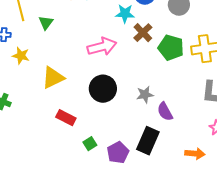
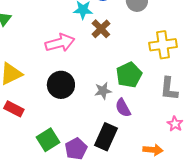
green pentagon: (171, 48) -> (129, 75), moved, turned 30
red rectangle: (66, 118) -> (14, 109), moved
green square: (90, 144) -> (48, 140), size x1.6

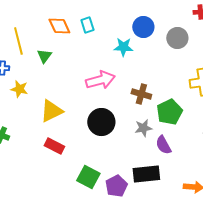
brown cross: (101, 29) -> (141, 94), moved, turned -30
black rectangle: (106, 137) -> (146, 174), turned 60
green square: (48, 140) -> (88, 177), turned -30

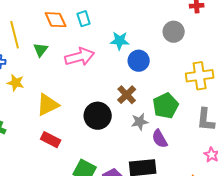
blue circle: (143, 27) -> (139, 61), moved
pink arrow: (100, 80) -> (80, 57), moved
brown cross: (141, 94) -> (127, 95), moved, turned 30

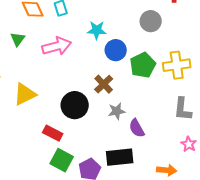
green pentagon: (166, 106) -> (143, 65), moved
red rectangle: (51, 140) -> (53, 133), moved

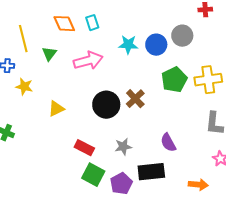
blue circle: (116, 50) -> (156, 45), moved
yellow triangle: (25, 94) -> (56, 109), size x0.7
black circle: (75, 105) -> (106, 105), moved
gray star: (117, 111) -> (123, 147), moved

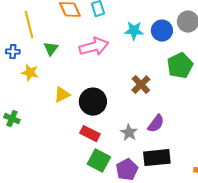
green triangle: (49, 54) -> (51, 49), moved
black circle: (106, 105) -> (93, 102), moved
purple semicircle: (168, 143) -> (156, 124), moved, turned -114
gray star: (123, 147) -> (129, 133), turned -30

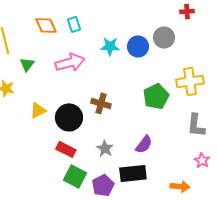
green pentagon: (180, 66) -> (156, 96), moved
brown cross: (141, 85) -> (101, 103), moved, turned -30
purple semicircle: (156, 124) -> (144, 144), moved

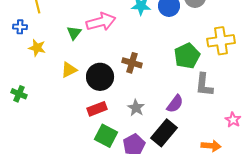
green triangle: (27, 64) -> (74, 33), moved
gray L-shape: (196, 125) -> (204, 85), moved
red rectangle: (66, 149) -> (97, 109), turned -48
black rectangle: (133, 173) -> (164, 133), turned -44

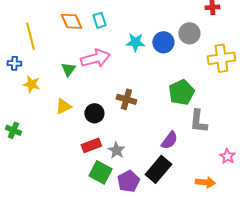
yellow cross: (221, 41) -> (221, 58), moved
black circle: (100, 77) -> (94, 113), size x0.7
gray star: (136, 108) -> (116, 150), moved

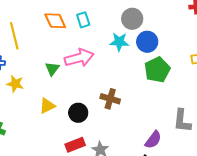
gray circle: (189, 33) -> (132, 19), moved
green pentagon: (181, 92) -> (157, 70), moved

